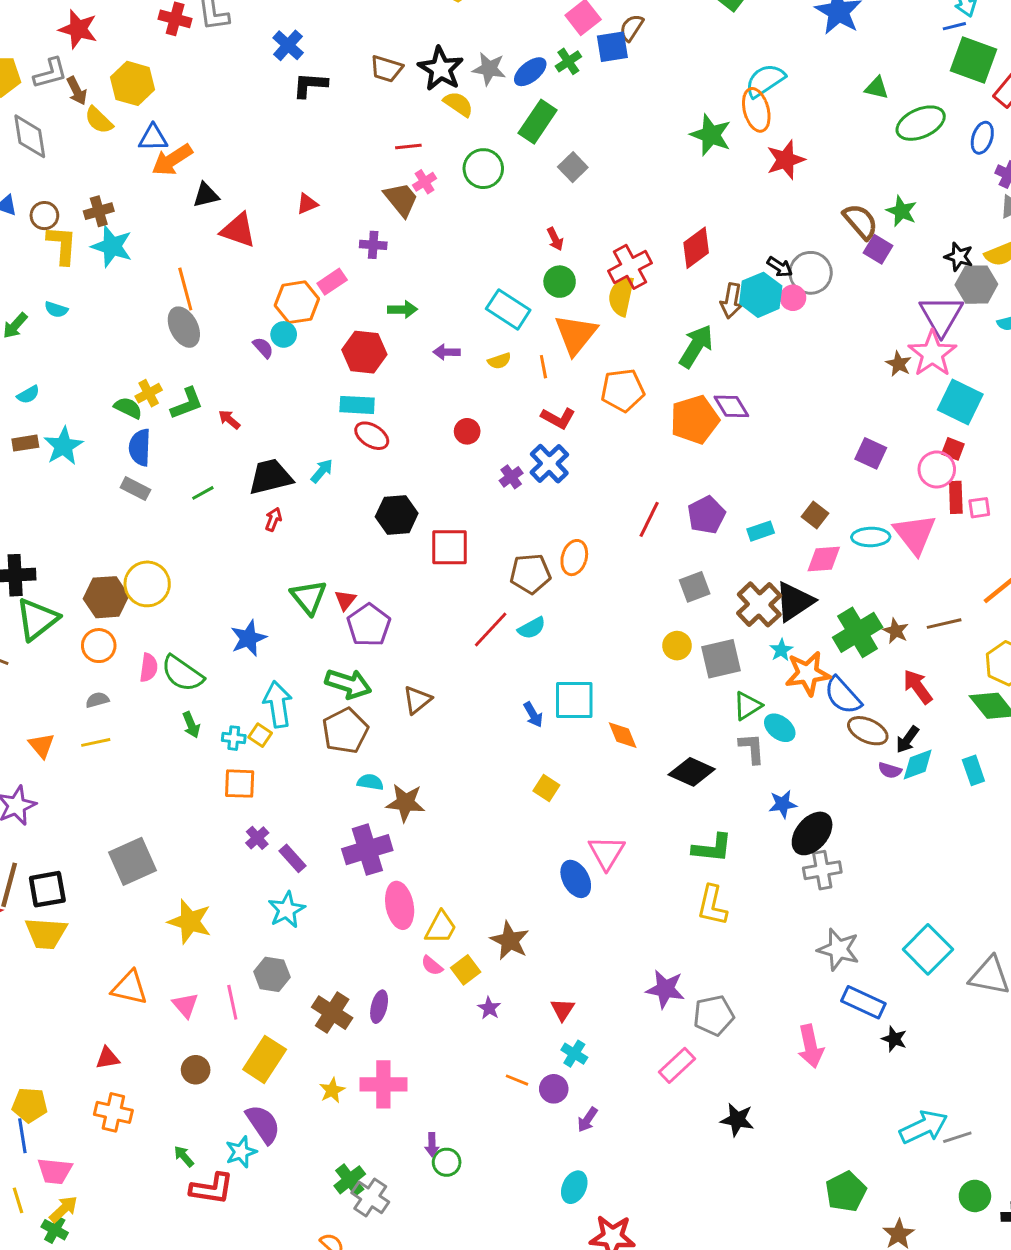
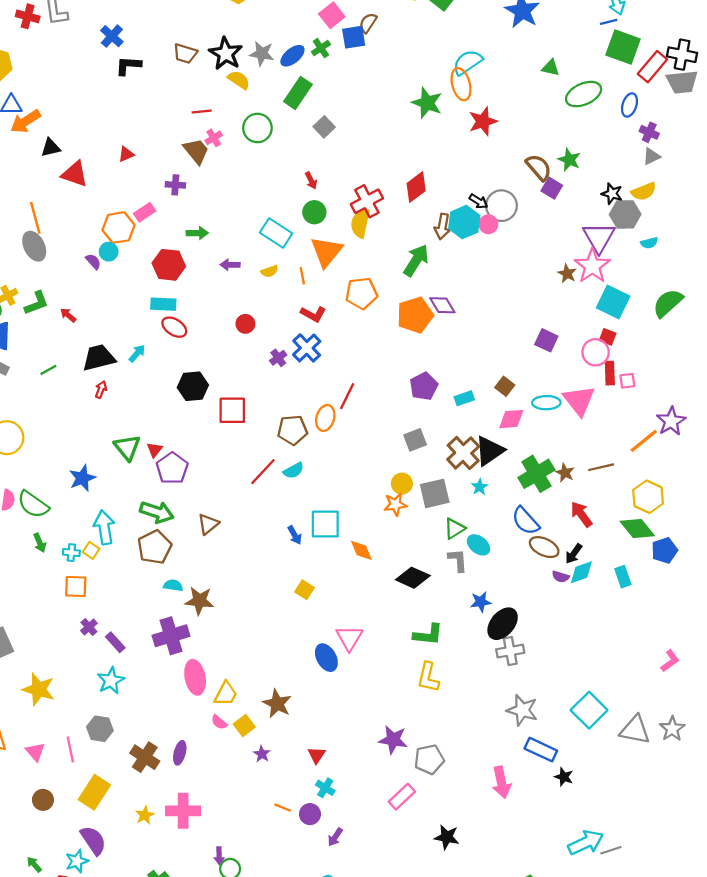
red line: (649, 519) -> (347, 396), moved
orange star: (808, 673) -> (395, 504), moved, size x0.7

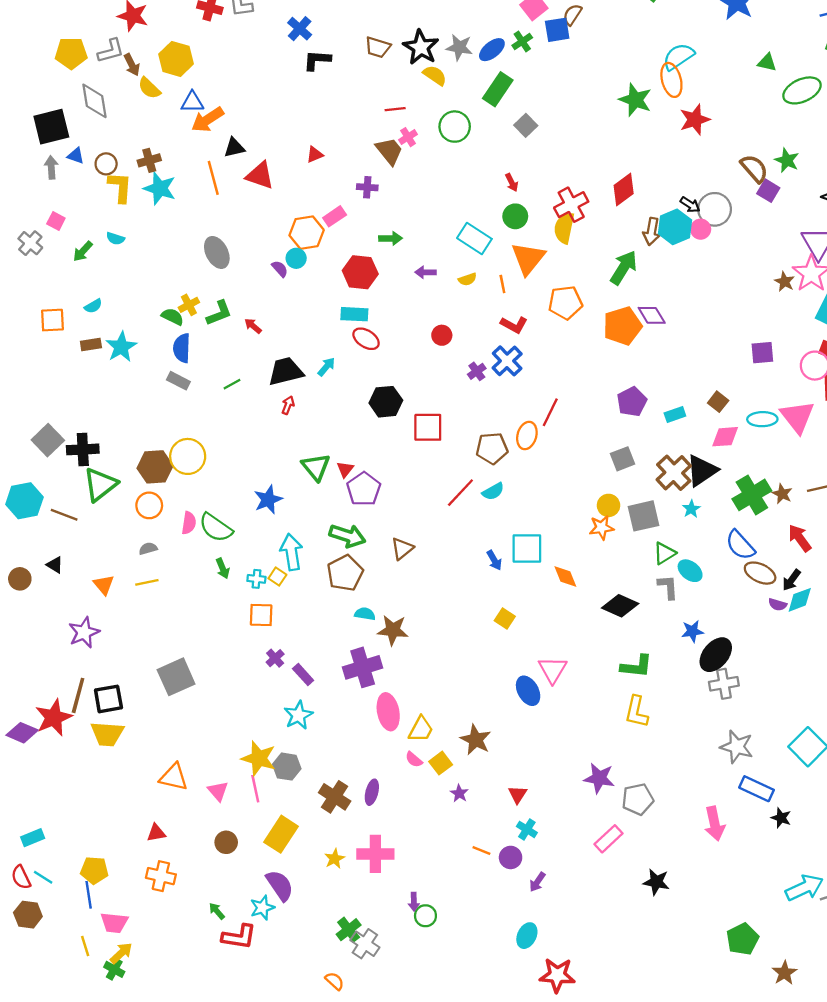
orange line: (35, 218) -> (213, 178), moved
purple square: (546, 340) -> (762, 353), turned -30
yellow star: (39, 689) -> (259, 758), moved

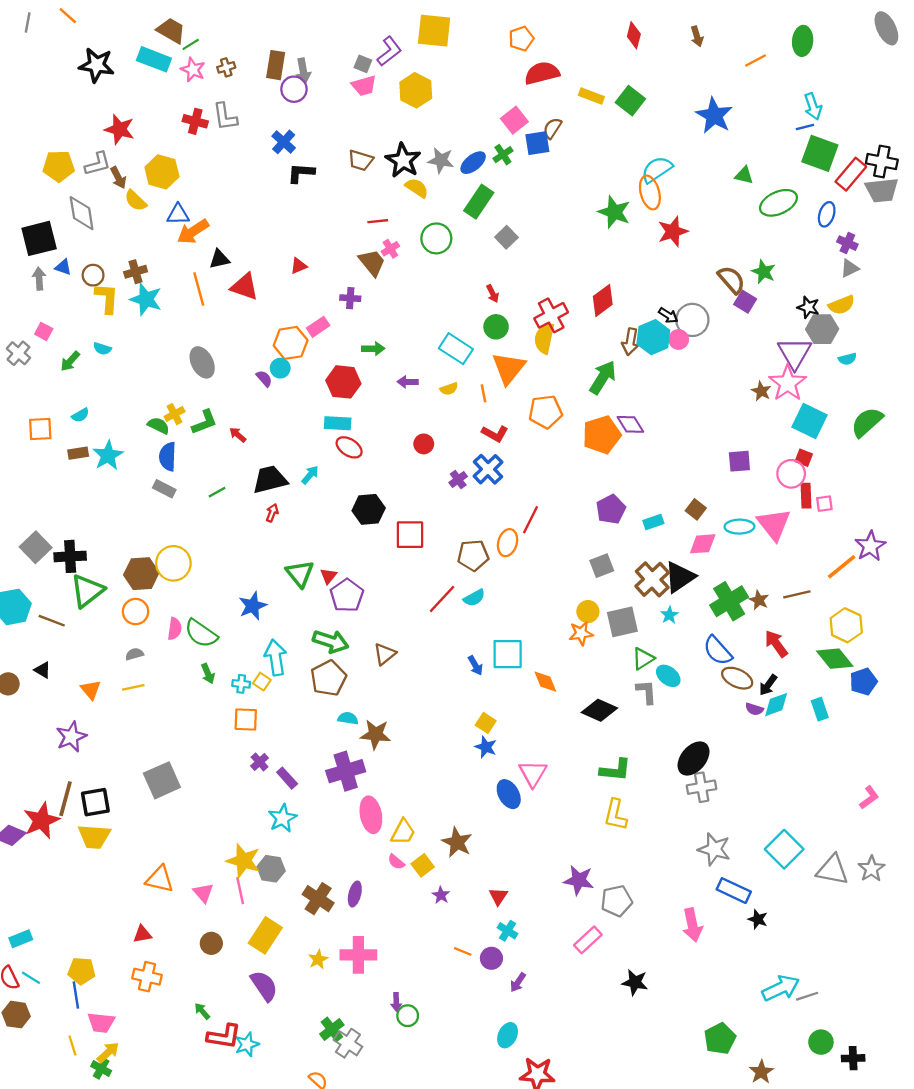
blue star: (692, 631) -> (486, 747), moved, turned 30
cyan star: (262, 908) -> (247, 1044), moved

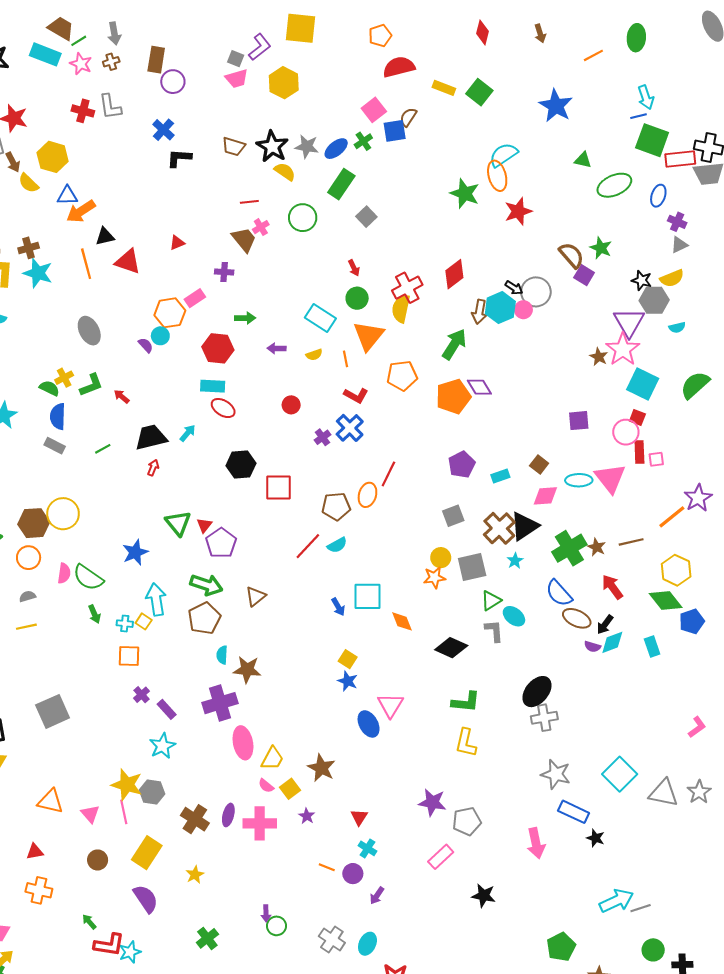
gray arrow: (303, 71) -> (114, 33), moved
red rectangle: (851, 174) -> (680, 159), turned 44
cyan semicircle: (348, 718) -> (222, 655), turned -96
pink cross: (358, 955) -> (260, 823), moved
gray cross: (348, 1043) -> (332, 939), moved

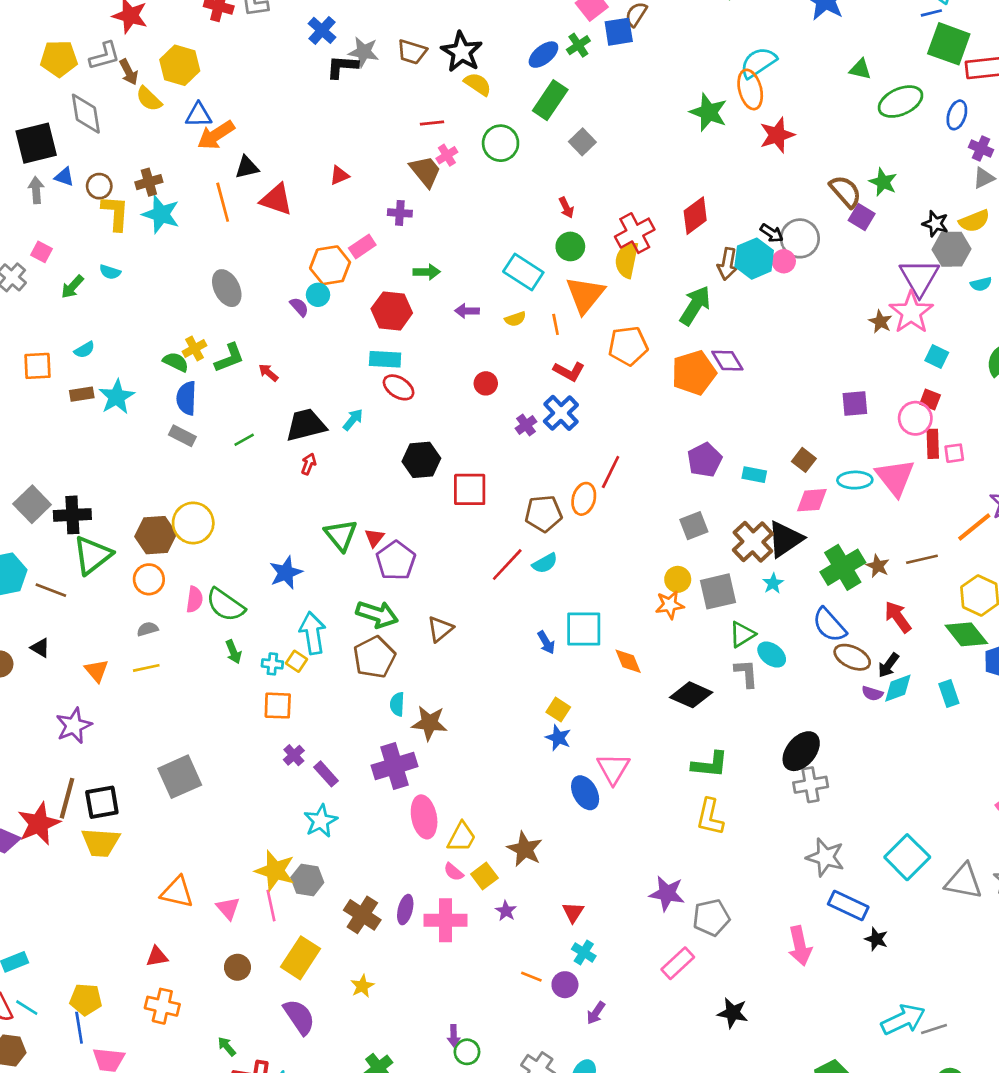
gray star: (307, 146) -> (364, 52), moved
cyan square: (643, 384) -> (937, 357), size x0.6
cyan rectangle: (500, 476) -> (754, 475), turned 30

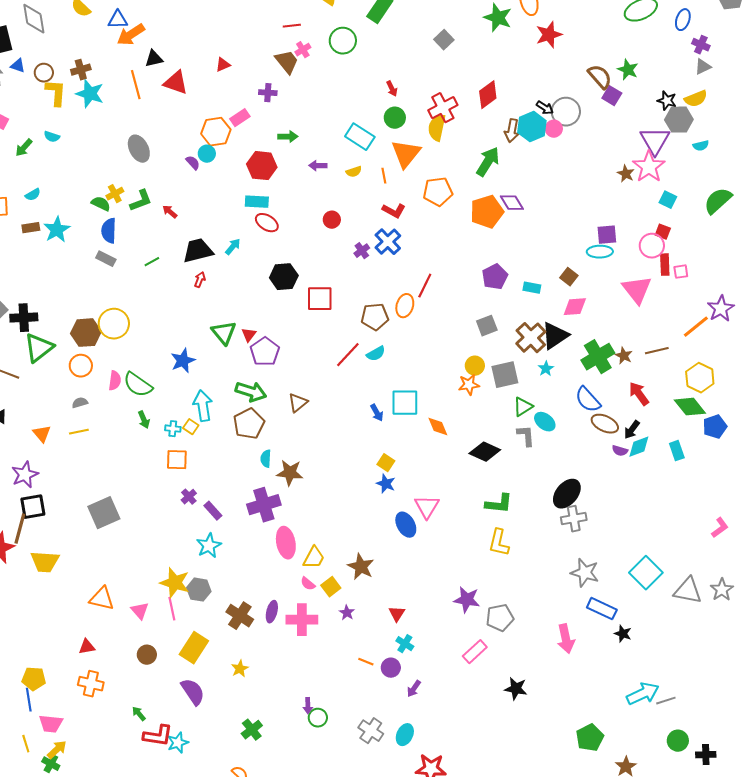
gray square: (582, 142) -> (444, 40), moved
cyan ellipse: (855, 480) -> (600, 252), moved
black square: (102, 802) -> (33, 507), moved

